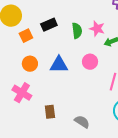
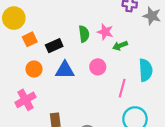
black rectangle: (49, 25) -> (54, 46), moved
pink cross: (22, 93) -> (26, 100), turned 30

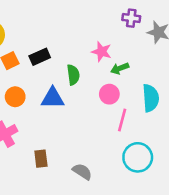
green semicircle: (84, 34) -> (73, 75), moved
black rectangle: (54, 46) -> (40, 57), moved
pink circle: (98, 67) -> (109, 94), moved

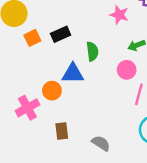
pink star: (102, 52) -> (119, 15), moved
orange circle: (15, 97) -> (52, 91), moved

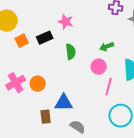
pink star: (119, 15) -> (66, 22), moved
blue triangle: (73, 73) -> (64, 103), moved
pink cross: (27, 108) -> (16, 83), moved

